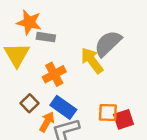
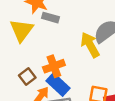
orange cross: (54, 74) -> (54, 66), moved

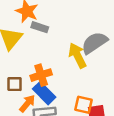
brown square: (27, 76) -> (15, 84), turned 35

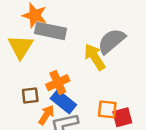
gray rectangle: (40, 27) -> (50, 31), size x1.6

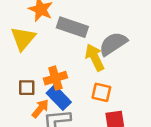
gray rectangle: (50, 31) -> (72, 27), moved
orange square: (107, 109) -> (101, 92), moved

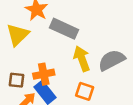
gray semicircle: (113, 44) -> (112, 60), moved

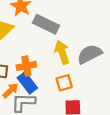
orange square: (85, 91) -> (64, 83), turned -35

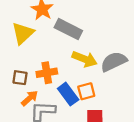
yellow arrow: (62, 52) -> (85, 59), turned 130
blue rectangle: (27, 83) -> (68, 94), moved

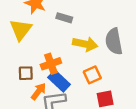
gray rectangle: (68, 29) -> (64, 18), size x0.6
gray semicircle: (114, 62) -> (114, 41), turned -65
blue rectangle: (68, 94) -> (59, 81), moved

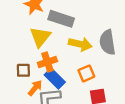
gray rectangle: (64, 18) -> (61, 19), size x1.6
yellow triangle: (21, 30) -> (40, 37), moved

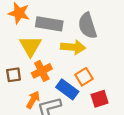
gray semicircle: (107, 42) -> (87, 26), moved
brown square: (23, 70) -> (14, 75), moved
blue rectangle: (55, 78) -> (67, 89), moved

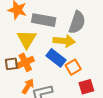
gray semicircle: (87, 26) -> (77, 22), turned -145
orange cross: (42, 71) -> (25, 62), moved
blue rectangle: (67, 89) -> (56, 58), moved

